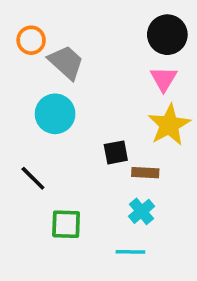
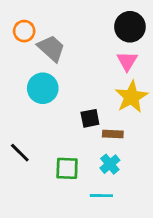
black line: (33, 178) -> (20, 153), moved
green square: (66, 224) -> (67, 168), moved

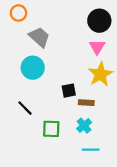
orange circle: (24, 31) -> (18, 13), moved
black line: (20, 153) -> (25, 108), moved
cyan line: (101, 196) -> (91, 150), moved

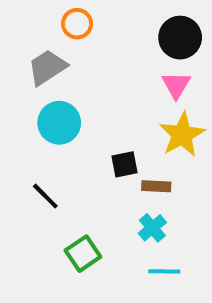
orange circle: (18, 13) -> (77, 24), moved
gray trapezoid: (39, 37) -> (47, 67), moved, turned -75
green square: (51, 129) -> (83, 254), moved, turned -36

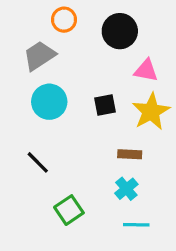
black circle: (180, 38) -> (120, 31), moved
pink triangle: (176, 85) -> (146, 71), turned -50
black square: (125, 164) -> (105, 105), moved

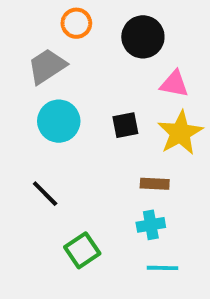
cyan cross: (126, 189) -> (151, 225), turned 30

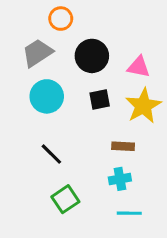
black circle: (143, 37) -> (92, 56), moved
black line: (45, 194) -> (51, 154), moved

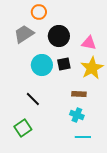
cyan circle: (47, 96) -> (42, 65), moved
cyan cross: (120, 179) -> (77, 115), turned 32
green square: (65, 199) -> (23, 128), moved

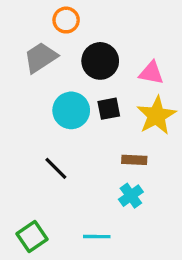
cyan cross: (77, 115) -> (131, 196), turned 32
green square: (23, 128) -> (32, 237), moved
cyan line: (83, 137) -> (97, 237), moved

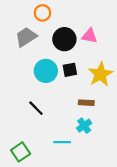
pink triangle: (151, 73) -> (90, 36), moved
cyan line: (97, 237) -> (62, 142), moved

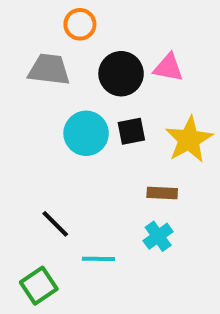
gray trapezoid: (26, 37) -> (49, 70), turned 40
black line: (36, 108) -> (55, 224), moved
cyan line: (62, 142) -> (98, 259), moved

